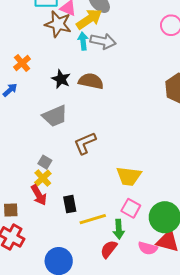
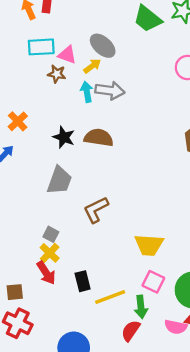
yellow arrow: (89, 19) -> (92, 66), size x0.6
brown star: (58, 24) -> (57, 74), size x0.6
gray trapezoid: (55, 116) -> (59, 180), turned -44

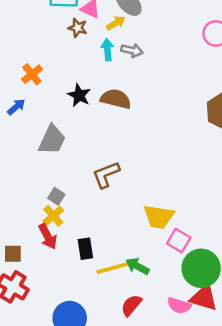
gray arrow: (110, 91) -> (132, 50), size x0.7
gray trapezoid: (59, 180) -> (52, 140), moved
pink square: (153, 282) -> (179, 241), moved
green arrow: (141, 307) -> (137, 266), moved, turned 120

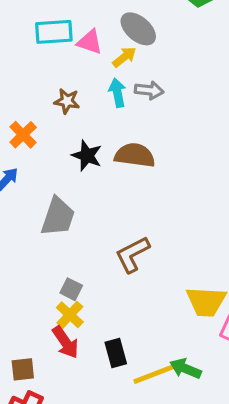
brown star: (78, 28) -> (67, 101), moved

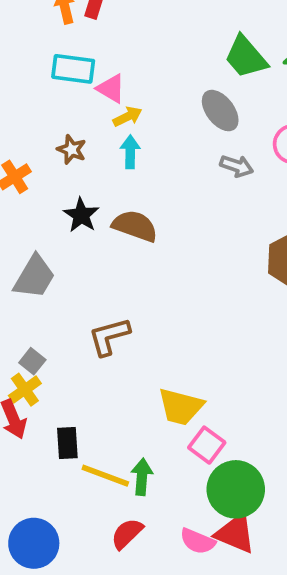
gray ellipse: (138, 29) -> (220, 111), moved
yellow arrow: (124, 57) -> (127, 117), moved
gray arrow: (149, 90) -> (237, 166), moved
green arrow: (186, 369) -> (142, 477), turned 60
yellow line: (154, 374) -> (105, 476), turned 30

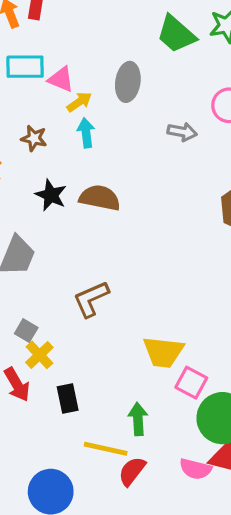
gray ellipse: (220, 111) -> (128, 82), moved, turned 54
yellow cross: (25, 390) -> (39, 355), moved
yellow line: (105, 476) -> (106, 449), moved

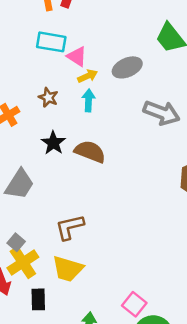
gray ellipse: (128, 82) -> (127, 67), turned 48
gray arrow: (182, 132) -> (162, 113), size x1.6
yellow trapezoid: (163, 352) -> (68, 269), moved
yellow cross: (39, 355) -> (23, 262), size x1.4

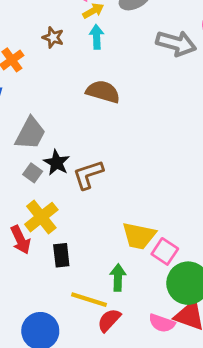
black star: (53, 143) -> (57, 163), moved
gray square: (16, 242) -> (33, 173), moved
yellow trapezoid: (68, 269) -> (139, 236), moved

